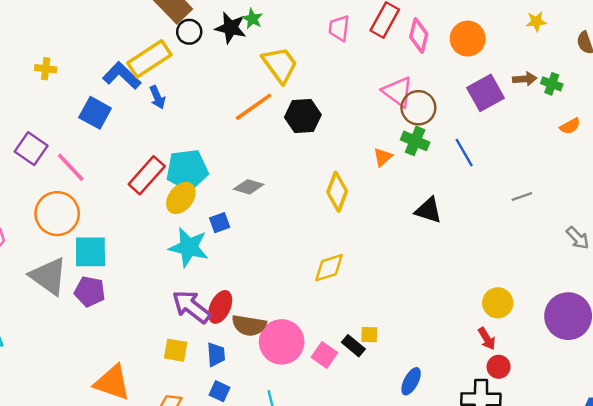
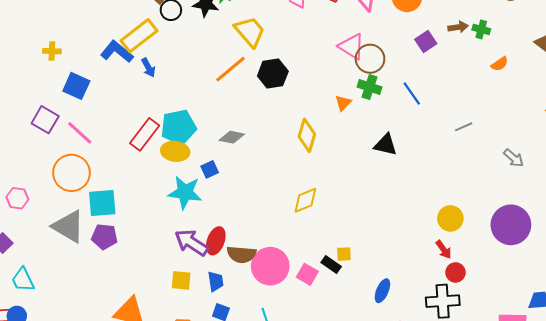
purple square: (486, 93) -> (426, 42), size x0.7
blue square: (95, 113) -> (76, 86), moved
yellow ellipse: (181, 198) -> (175, 151), turned 64

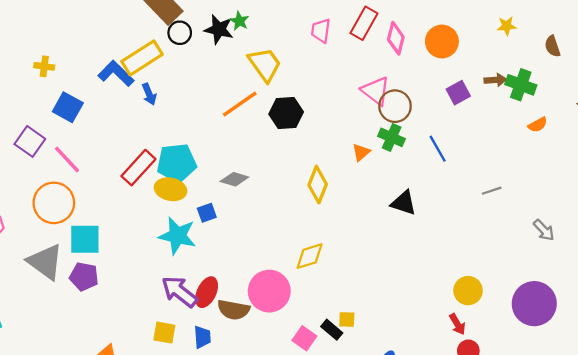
green cross: (481, 29) -> (521, 85), size x1.5
pink circle: (270, 266) -> (269, 291), moved

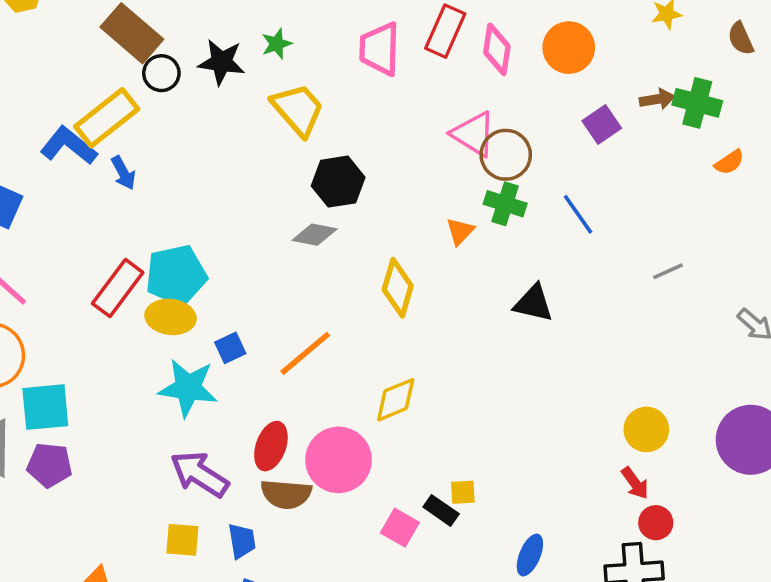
green star: (239, 21) -> (277, 44), moved, turned 30
pink trapezoid: (321, 31) -> (380, 49), size x1.4
orange line: (240, 104) -> (305, 353), moved
gray diamond: (234, 179) -> (315, 235), moved
red ellipse: (207, 292) -> (271, 446), moved

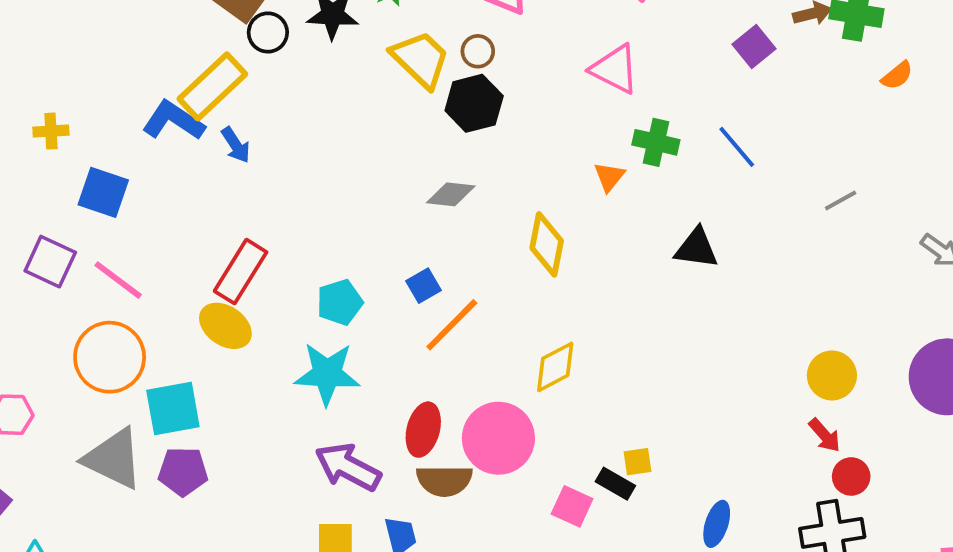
brown circle: (506, 155) -> (478, 51), moved, size x0.6
black hexagon: (338, 182) -> (474, 103), moved
cyan pentagon: (176, 275) -> (340, 302), moved, size x0.7
yellow ellipse: (170, 317) -> (225, 326), moved, turned 33
blue square: (230, 348) -> (423, 286), moved

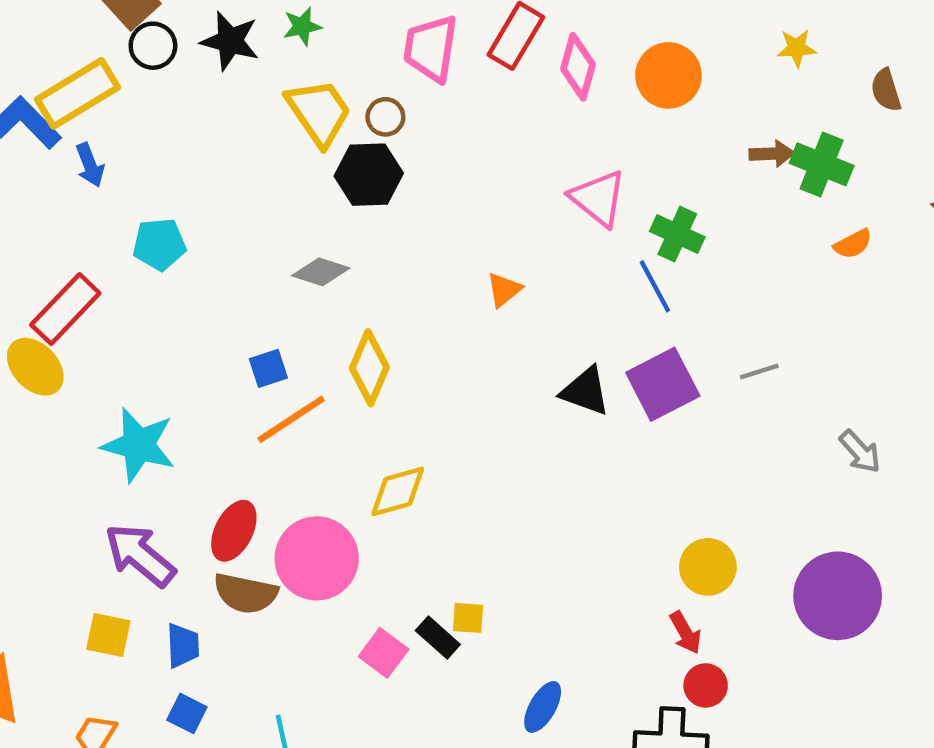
purple square: (754, 46) -> (663, 384), moved, size x1.5
pink triangle: (615, 69) -> (598, 198), moved
green cross: (656, 142) -> (677, 234), moved
yellow diamond: (547, 244) -> (369, 368), moved
cyan pentagon: (340, 302) -> (159, 244), moved

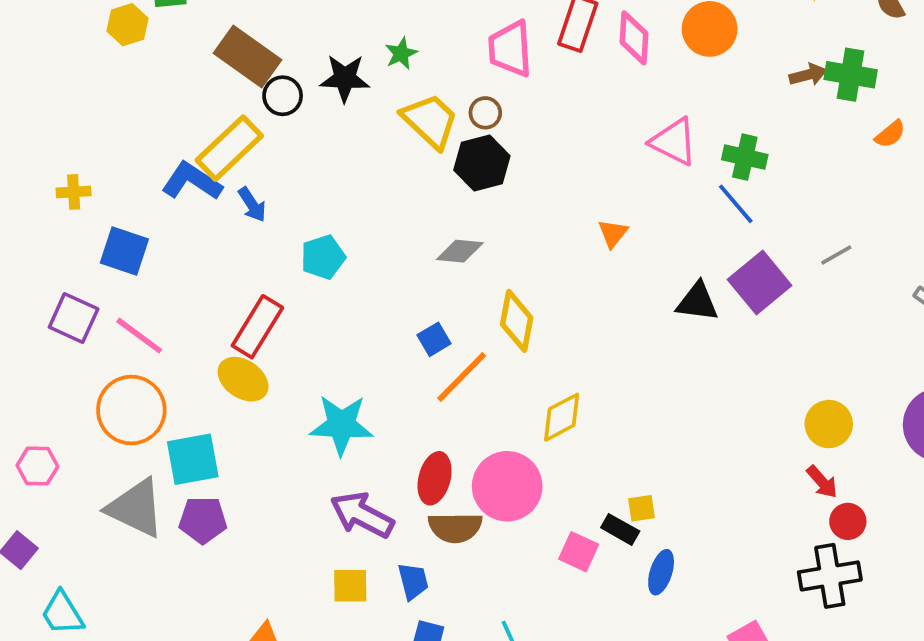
blue ellipse: (543, 707) -> (661, 572), moved

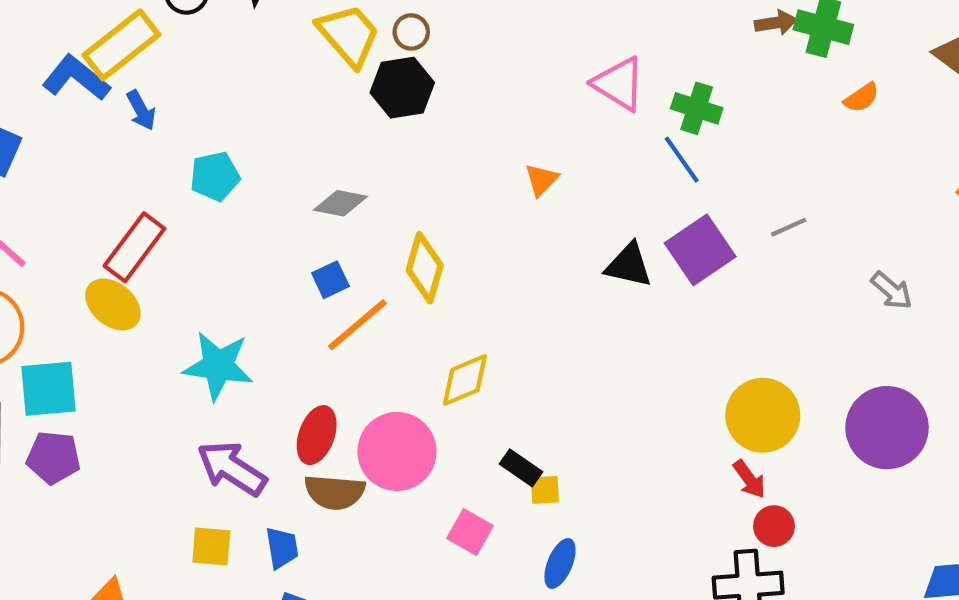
gray diamond: (460, 251) -> (340, 203), moved
yellow circle: (829, 424) -> (763, 415), size x1.4
black rectangle: (620, 529) -> (521, 468), moved

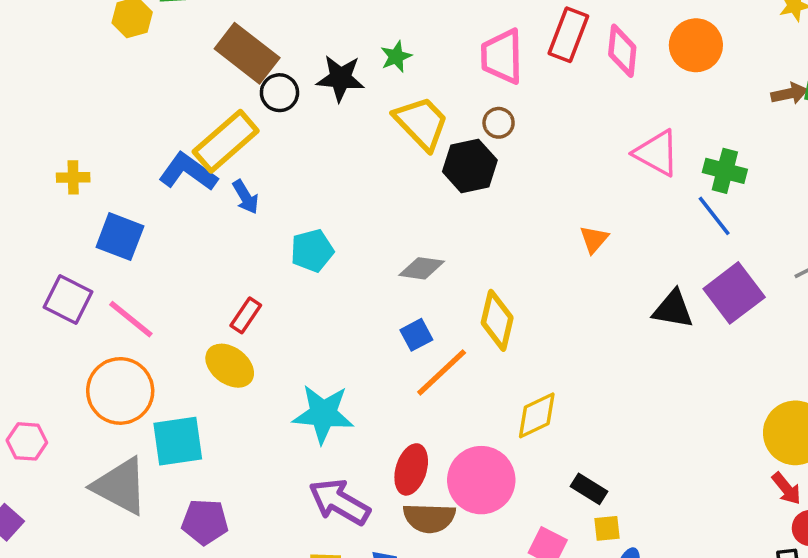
brown circle: (411, 32) -> (499, 123), moved
red rectangle: (134, 247) -> (246, 315), size x0.6
purple pentagon: (53, 458) -> (205, 522), moved
yellow square: (545, 490) -> (607, 528), moved

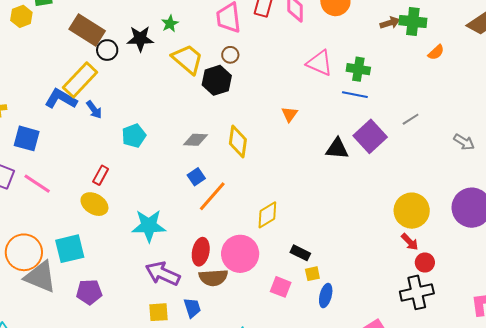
blue line: (714, 216) -> (355, 95), turned -35
yellow diamond: (497, 320) -> (238, 141), moved
orange circle: (120, 391) -> (24, 252), moved

